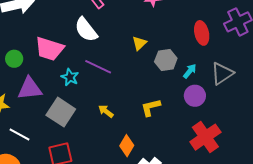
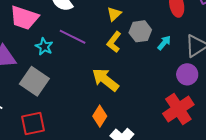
purple circle: (195, 96) -> (187, 74), moved
yellow L-shape: (151, 107) -> (114, 42), moved, turned -40
yellow arrow: (106, 111) -> (105, 80), moved, size x1.8

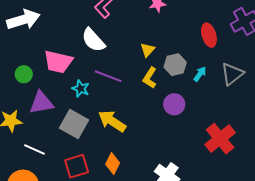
purple circle: (187, 74) -> (174, 104), moved
yellow arrow: (105, 80) -> (112, 121), moved
orange diamond: (100, 116) -> (113, 164), moved

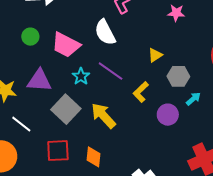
green circle: (24, 74) -> (30, 37), moved
cyan arrow: (200, 74) -> (193, 99), moved
yellow L-shape: (150, 78) -> (141, 92), moved
orange diamond: (113, 164) -> (94, 157), turned -35

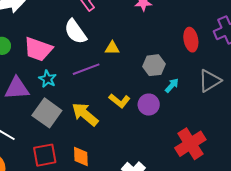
yellow triangle: (155, 55) -> (112, 48), moved, turned 42
purple line: (111, 71) -> (86, 69), turned -48
cyan star: (81, 76) -> (47, 79), moved
yellow L-shape: (141, 92) -> (119, 101), moved, turned -90

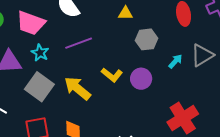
yellow triangle: (112, 48) -> (125, 13), moved
cyan arrow: (172, 85) -> (175, 61), moved

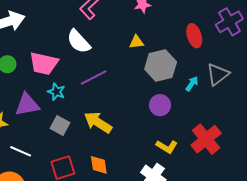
gray hexagon: (147, 39) -> (161, 66), size x1.4
yellow L-shape: (112, 75) -> (167, 147), moved
gray square: (39, 87) -> (60, 126), size x0.7

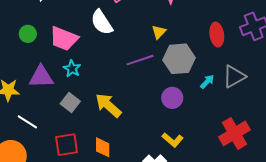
yellow triangle: (136, 42) -> (159, 32), turned -49
purple line: (94, 77) -> (140, 60), moved
red cross: (206, 139) -> (234, 133), moved

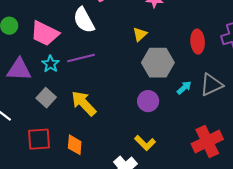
purple line: (140, 60) -> (81, 58), moved

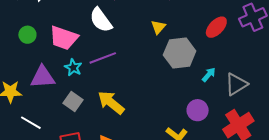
red ellipse: (198, 42) -> (216, 27), turned 55
gray triangle: (211, 85) -> (236, 84), moved
purple circle: (148, 101) -> (198, 110), moved

